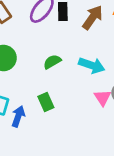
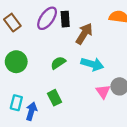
brown arrow: (93, 17) -> (84, 34), moved

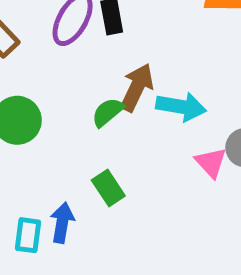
brown arrow: (84, 34) -> (137, 87), moved
cyan rectangle: (16, 103) -> (28, 235), moved

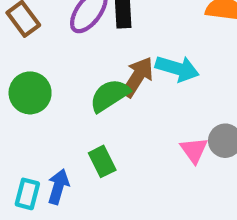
cyan arrow: (181, 107) -> (177, 68), moved
green semicircle: (108, 112) -> (110, 95), size x1.4

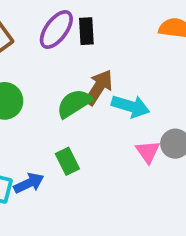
cyan arrow: (177, 68) -> (130, 106), moved
blue arrow: (58, 187) -> (29, 183), turned 48

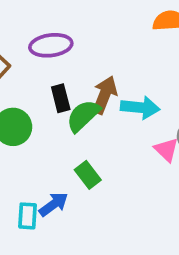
purple ellipse: (56, 29) -> (51, 45), turned 57
black rectangle: (86, 31) -> (61, 98), moved

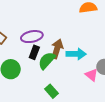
purple ellipse: (51, 45) -> (32, 37), moved
black rectangle: (61, 98) -> (34, 52), turned 40

